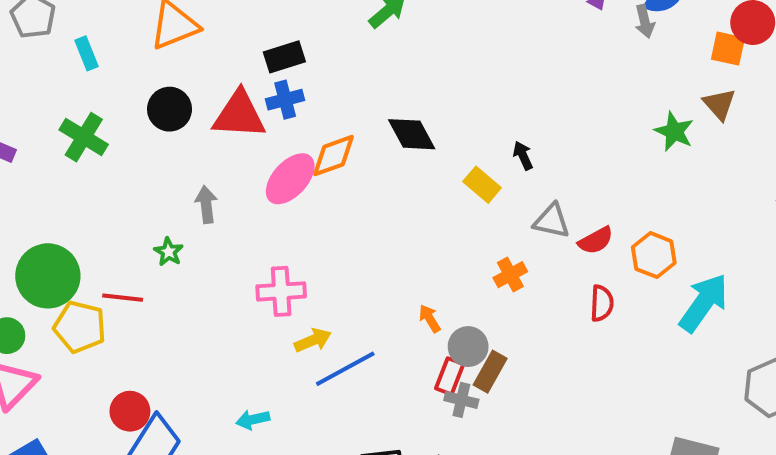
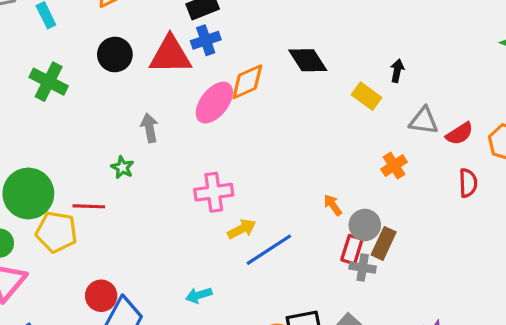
black arrow: (523, 156) -> (397, 71), turned 40

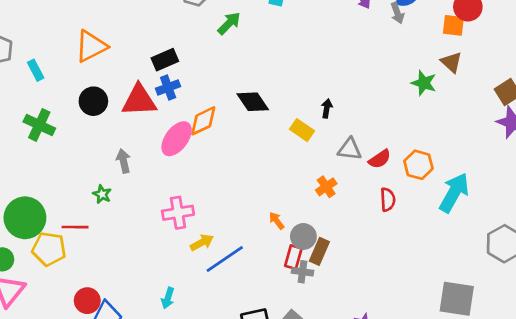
cyan arrow: (199, 295) -> (168, 298), turned -54

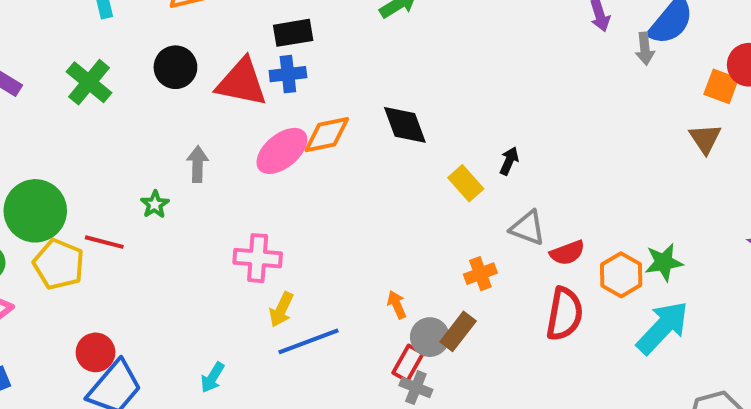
green star: (424, 83) -> (664, 262), moved, turned 30
red semicircle: (388, 200) -> (564, 314), size x1.5
yellow arrow: (202, 243) -> (281, 310), turned 130
brown rectangle: (319, 251) -> (458, 331), moved

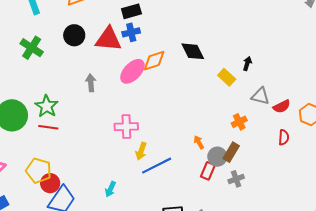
green star: (155, 204) -> (47, 106), moved, size x1.6
yellow pentagon: (59, 264) -> (39, 171), moved
red semicircle: (564, 314) -> (284, 137), size x0.6
gray cross: (416, 388) -> (236, 179), moved, turned -35

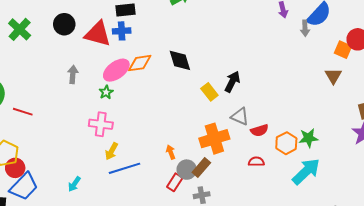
black arrow: (247, 64) -> (232, 82), size x1.5
green star: (47, 106) -> (106, 92), moved, size x0.6
orange cross: (239, 122) -> (214, 139), size x1.8
red semicircle: (284, 137) -> (256, 162), turned -105

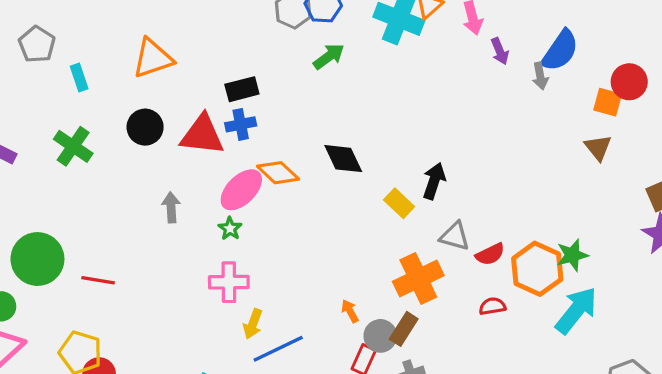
orange diamond: (140, 63) -> (278, 173), turned 60
orange hexagon: (286, 143) -> (537, 269), size x1.4

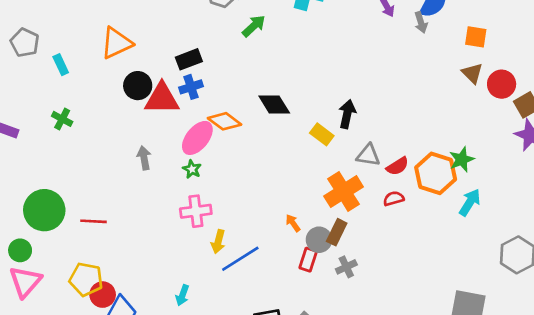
red circle: (629, 82) -> (502, 84), moved
black circle: (145, 127) -> (138, 86), moved
green cross: (73, 146) -> (62, 119), size x0.7
red semicircle: (492, 306) -> (394, 199), moved
cyan arrow: (576, 310) -> (470, 202), size x0.7

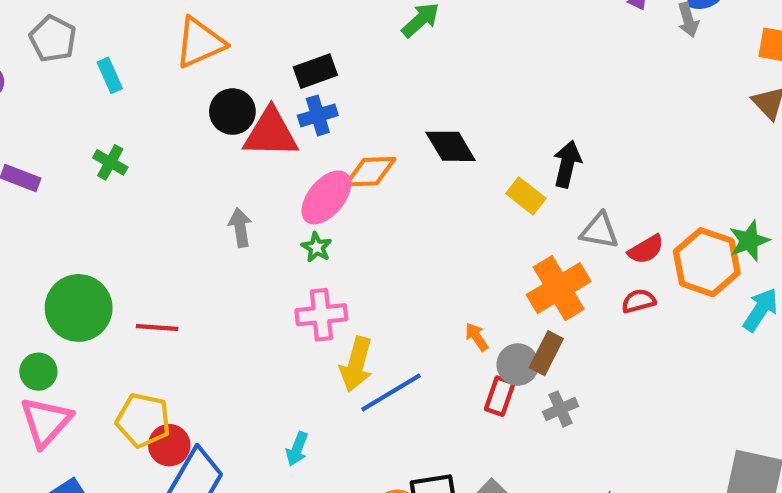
orange diamond: (225, 121) -> (370, 172), turned -40
yellow arrow: (218, 242) -> (356, 364), size x1.4

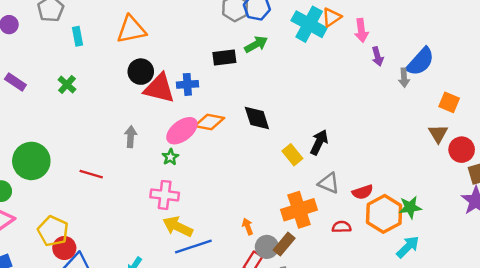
black rectangle: (315, 71) -> (224, 57), moved
red semicircle: (646, 249) -> (363, 192), moved
red line: (157, 327) -> (91, 174), moved
yellow arrow: (356, 364) -> (178, 227), turned 88

